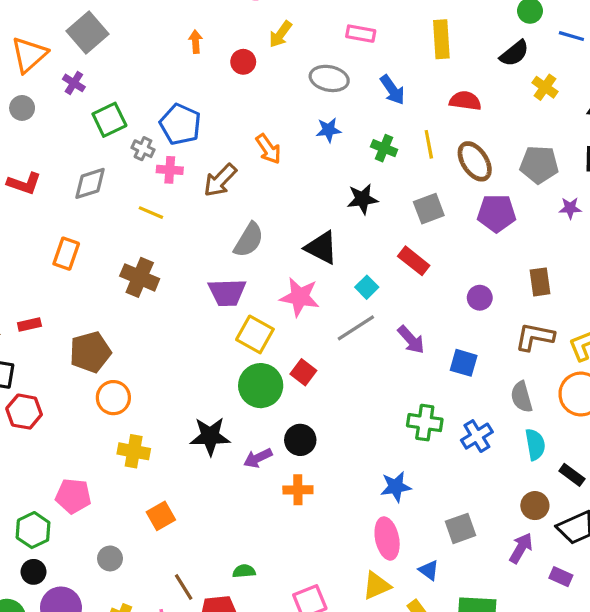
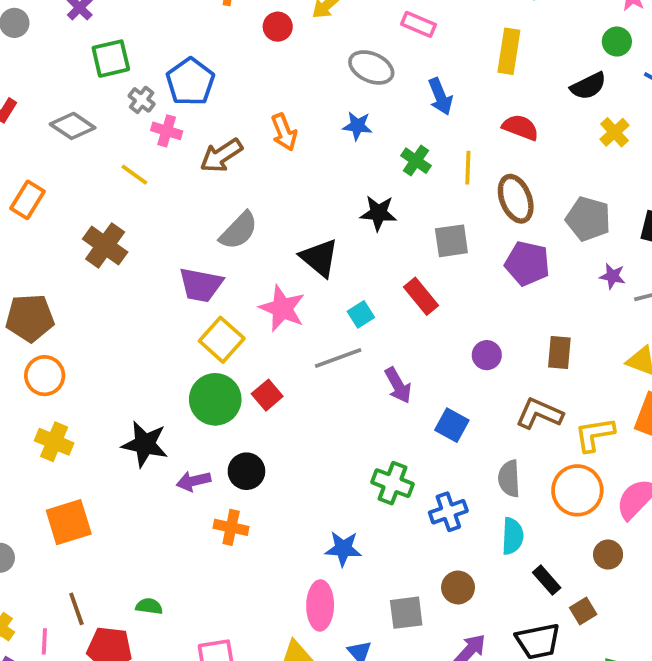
gray diamond: (90, 183) -> (73, 126), turned 39
brown circle: (535, 506) -> (458, 587), moved
orange square: (161, 516) -> (69, 522), size x1.4

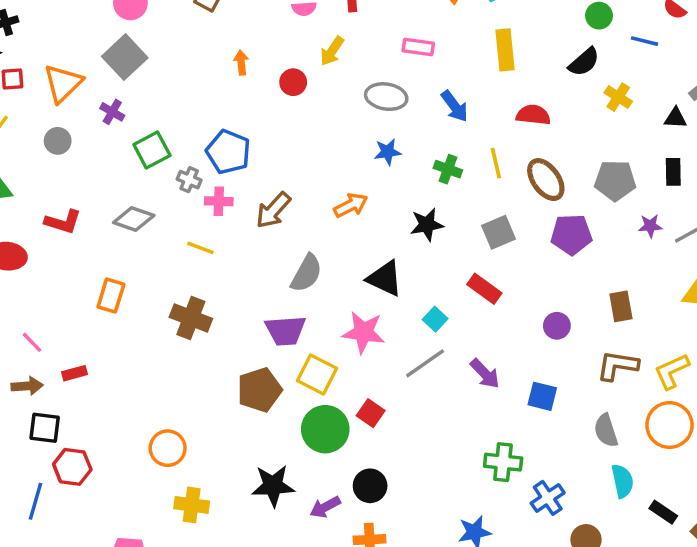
orange arrow: (284, 132) -> (351, 205), moved, turned -80
brown pentagon: (30, 318) -> (259, 390), moved
blue cross: (448, 512) -> (548, 498), moved

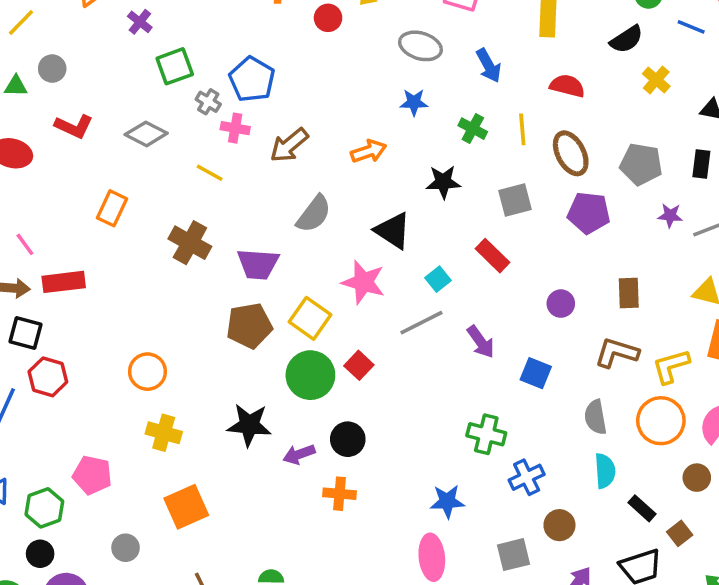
gray circle: (58, 141) -> (52, 69), moved
purple trapezoid: (285, 330) -> (258, 264), moved
red rectangle: (74, 373) -> (64, 282), size x1.6

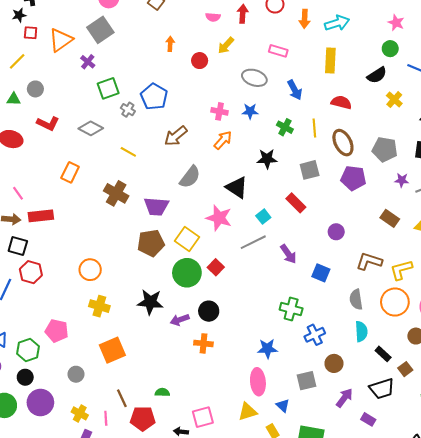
pink cross: (235, 128) -> (220, 111), moved
orange arrow: (369, 151) -> (223, 140), turned -30
brown rectangle: (629, 293) -> (390, 218), moved, turned -54

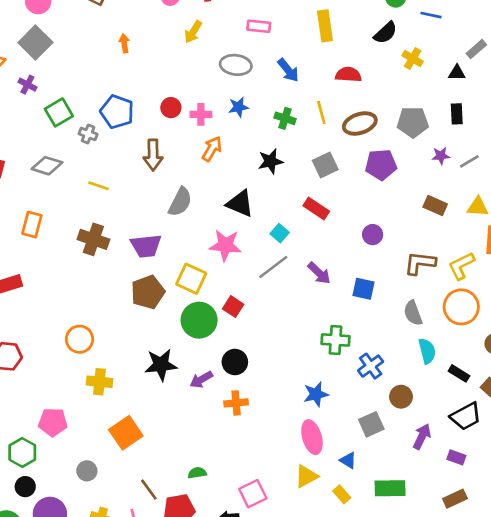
red circle: (200, 61) -> (171, 108), moved
brown arrow: (176, 136) -> (153, 155), turned -40
brown ellipse: (343, 143) -> (360, 123), turned -70

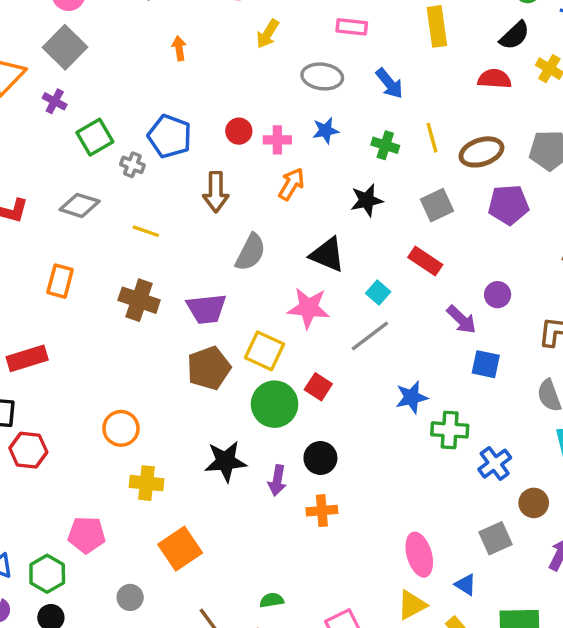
red semicircle: (348, 75) -> (494, 79), moved
purple arrow: (319, 273) -> (461, 320), moved
purple arrow: (201, 380) -> (277, 480), turned -50
blue star: (316, 394) -> (412, 397), moved

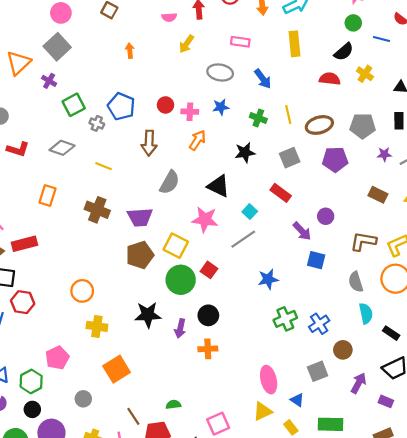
green cross: (450, 430) -> (285, 319), moved, turned -30
pink pentagon: (87, 535) -> (57, 358), turned -30

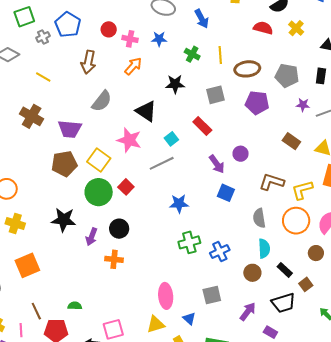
gray cross: (97, 123) -> (43, 37), turned 32
brown circle: (343, 350) -> (252, 273), moved

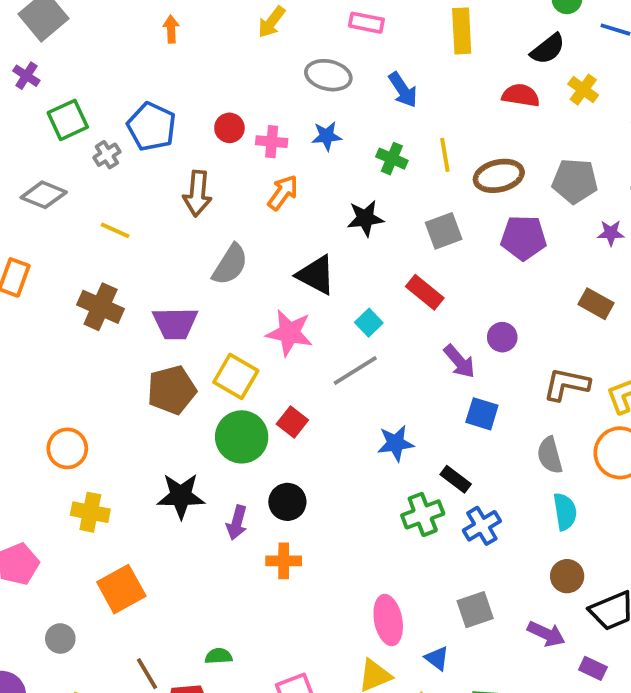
black rectangle: (285, 270) -> (456, 479), moved
brown circle: (252, 273) -> (567, 576), moved
purple arrow: (248, 312) -> (546, 634), turned 84

